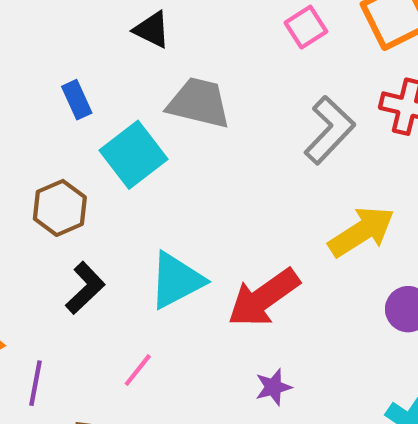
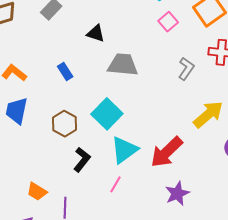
gray L-shape: (329, 130) -> (186, 69), size x0.7
cyan square: (134, 155) -> (107, 114), moved
pink line: (138, 370) -> (116, 184), moved
purple star: (273, 387) -> (177, 193), size x1.4

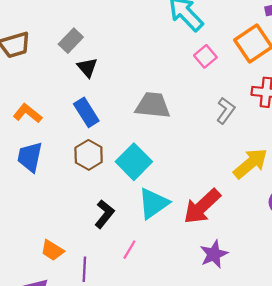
black triangle: (96, 33) -> (87, 67), moved, turned 30
blue rectangle: (65, 71) -> (86, 112), size x1.4
brown hexagon: (65, 124) -> (89, 155), moved
pink line: (116, 184) -> (129, 250), moved

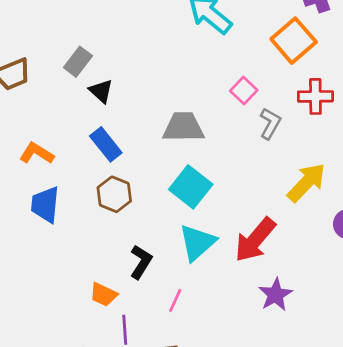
pink square: (205, 56) -> (244, 91), moved
cyan square: (134, 162) -> (191, 187), moved
orange trapezoid: (52, 250) -> (103, 295), moved

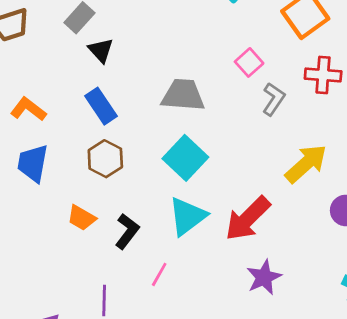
orange trapezoid: (103, 295) -> (82, 218), moved

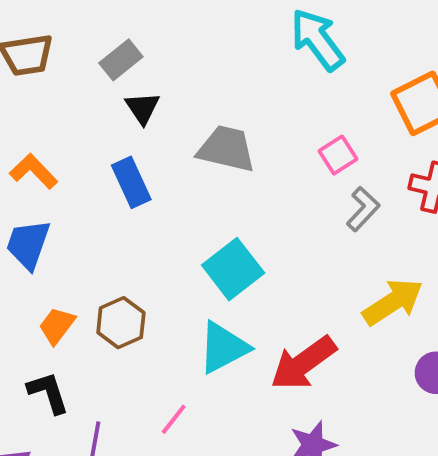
gray trapezoid: (183, 95) -> (226, 149), moved
brown hexagon: (105, 159) -> (121, 323), moved
orange trapezoid: (82, 218) -> (57, 326), moved, turned 88
black L-shape: (127, 231) -> (48, 393), moved, turned -64

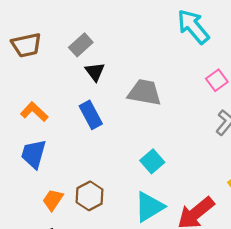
pink square: (338, 155) -> (217, 80), moved
cyan square: (233, 269) -> (152, 161), size x0.7

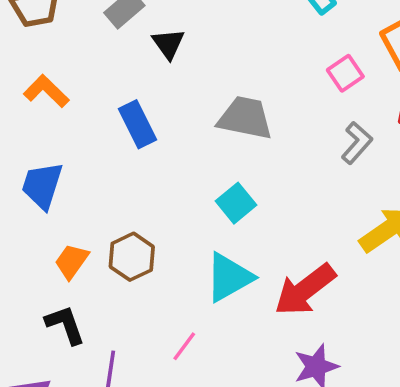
black triangle: (95, 72) -> (168, 44), moved
gray trapezoid: (144, 92) -> (245, 118), moved
orange L-shape: (34, 112) -> (46, 91), moved

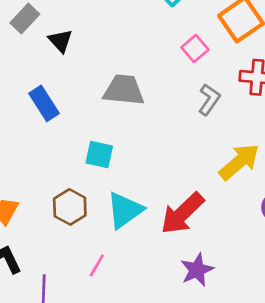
cyan square: (236, 203) -> (99, 154), moved, turned -32
brown hexagon: (132, 257) -> (70, 207), moved

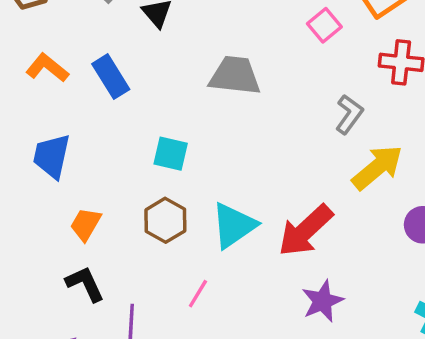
gray L-shape: (209, 100) -> (349, 114), moved
blue rectangle: (44, 103) -> (111, 77), moved
cyan square: (99, 154) -> (171, 154), moved

